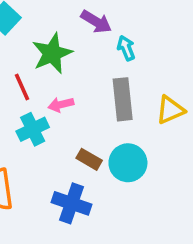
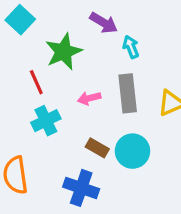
pink arrow: (61, 105) -> (89, 98), moved

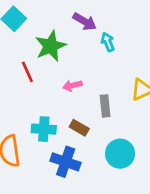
gray rectangle: (128, 93) -> (105, 106), moved, size x0.7
cyan cross: (46, 121) -> (44, 129), moved, turned 30
cyan circle: (132, 151) -> (120, 154), moved

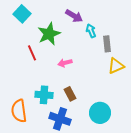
gray rectangle: (105, 106) -> (107, 44), moved
brown rectangle: (79, 128) -> (70, 94), turned 32

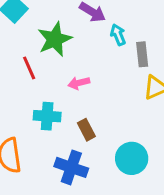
cyan cross: (44, 95) -> (47, 116), moved

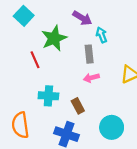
gray rectangle: (142, 54) -> (89, 54), moved
pink arrow: (79, 83) -> (91, 78), moved

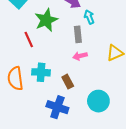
orange semicircle: (20, 125) -> (15, 78), moved

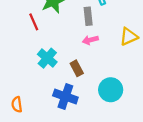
cyan cross: (41, 72) -> (47, 58), turned 36
orange semicircle: (15, 78) -> (17, 104), moved, size x0.6

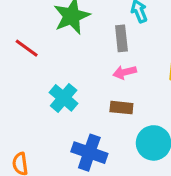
red line: (34, 22) -> (27, 48), moved, turned -30
brown rectangle: (77, 68) -> (121, 108), moved, turned -56

